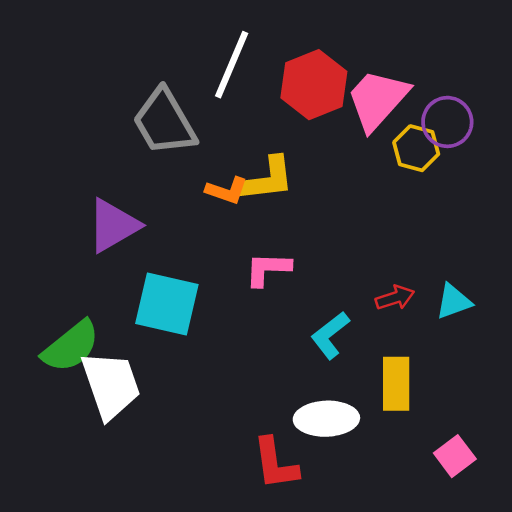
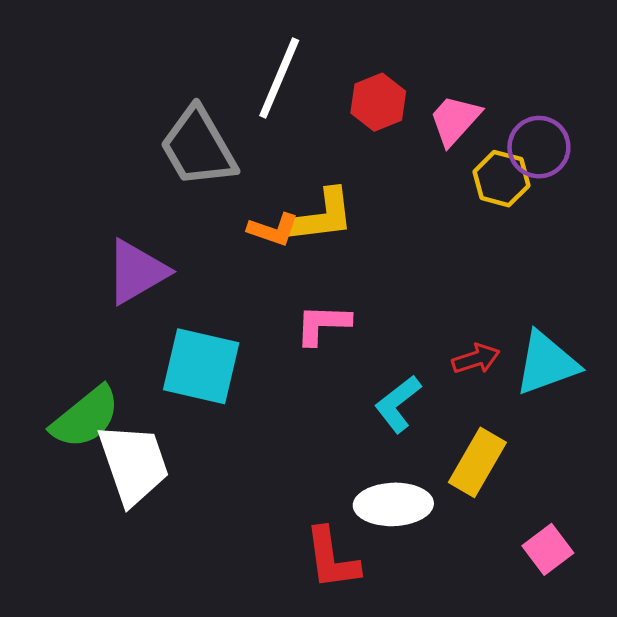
red hexagon: (314, 85) -> (378, 102), size x0.7
pink trapezoid: (378, 100) -> (455, 120), size x0.7
cyan triangle: (454, 301) -> (546, 363), size x1.5
yellow rectangle: (396, 384) -> (477, 462), turned 30

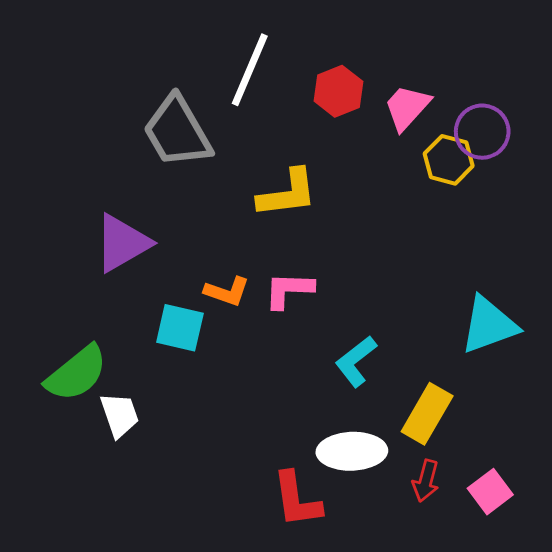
orange L-shape: (273, 230) -> (227, 291), moved
red arrow: (476, 359) -> (426, 481), moved, turned 123
cyan square: (201, 366) -> (180, 328), size x0.7
white trapezoid: (134, 464) -> (119, 415), size x0.6

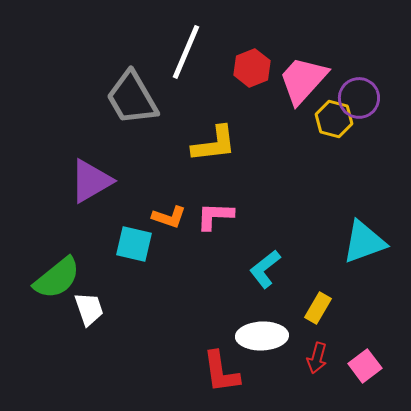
pink trapezoid: (407, 107) -> (303, 80), size x1.4
yellow rectangle: (427, 414) -> (318, 308), size x0.7

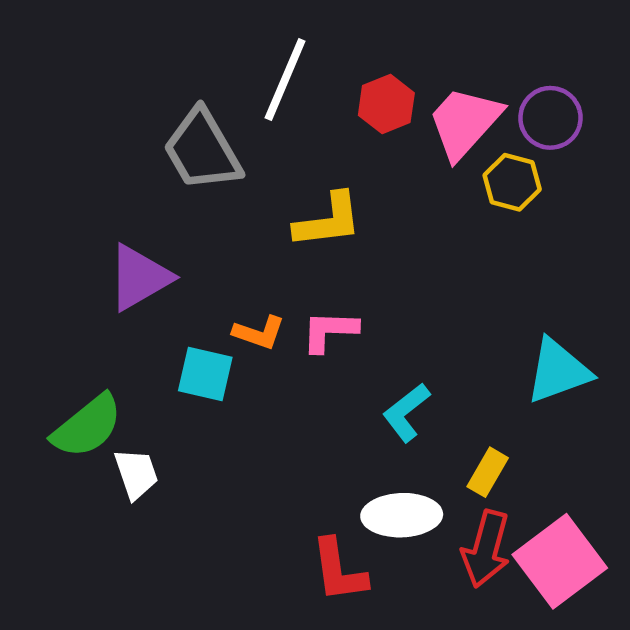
purple circle: (359, 98) -> (550, 118), moved
red arrow: (317, 358) -> (486, 549), size x1.6
pink square: (365, 366) -> (560, 561), size x1.8

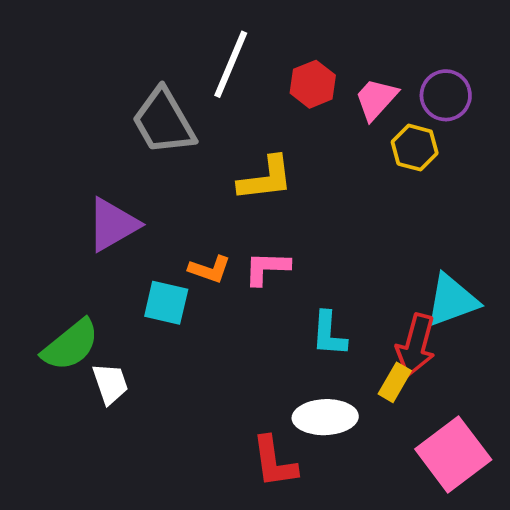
pink trapezoid: (465, 122) -> (376, 99), size x0.7
cyan L-shape: (406, 412) -> (329, 334), turned -48
red arrow: (486, 549) -> (416, 345), moved

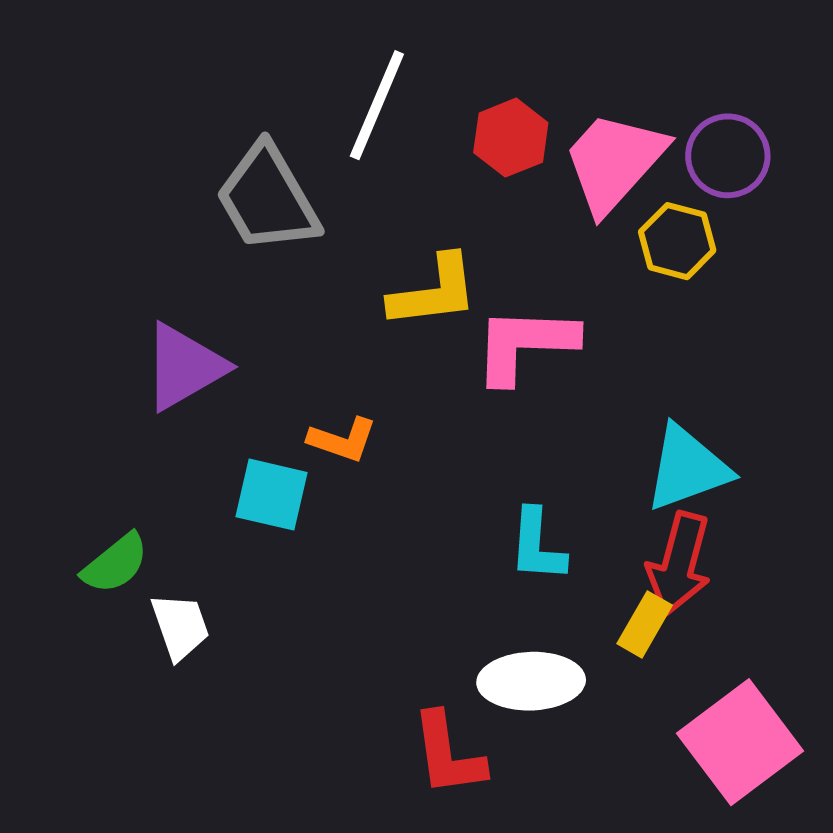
pink trapezoid: (376, 99) -> (614, 162), size x1.5
pink L-shape: (267, 268) -> (525, 344), moved, size x1.4
cyan triangle: (452, 300) -> (687, 468), moved
green semicircle: (70, 345) -> (115, 564), size x0.7

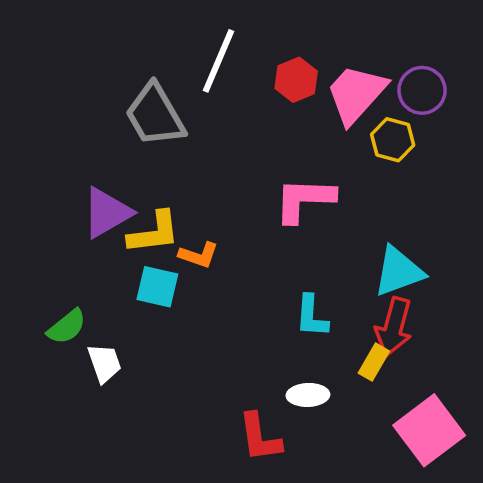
yellow L-shape: (434, 292) -> (154, 233), moved
white ellipse: (531, 681) -> (308, 395), size x0.7

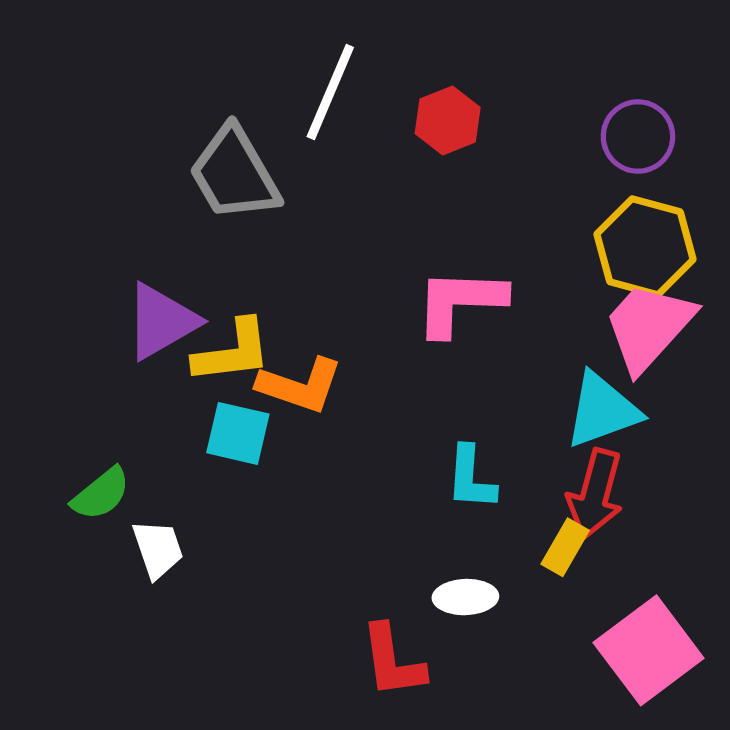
pink trapezoid: (356, 94) -> (649, 327), moved
yellow hexagon: (393, 140) -> (645, 247), moved, size x1.5
orange L-shape: (199, 255) -> (300, 385), size x1.4

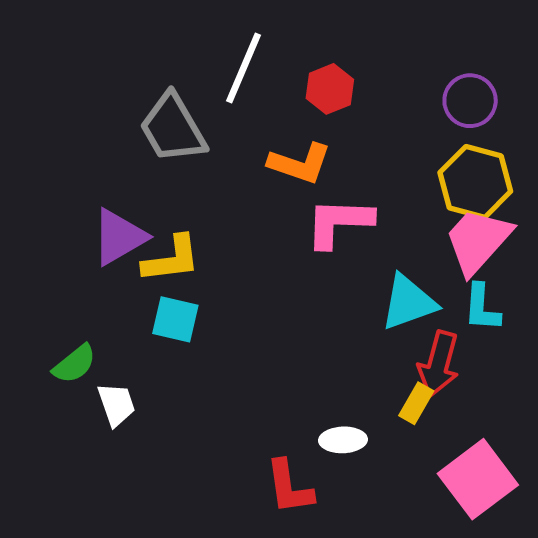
orange L-shape: (300, 385) -> (300, 164), moved
cyan triangle: (602, 410) -> (408, 302), moved
cyan L-shape: (471, 478) -> (482, 308), moved

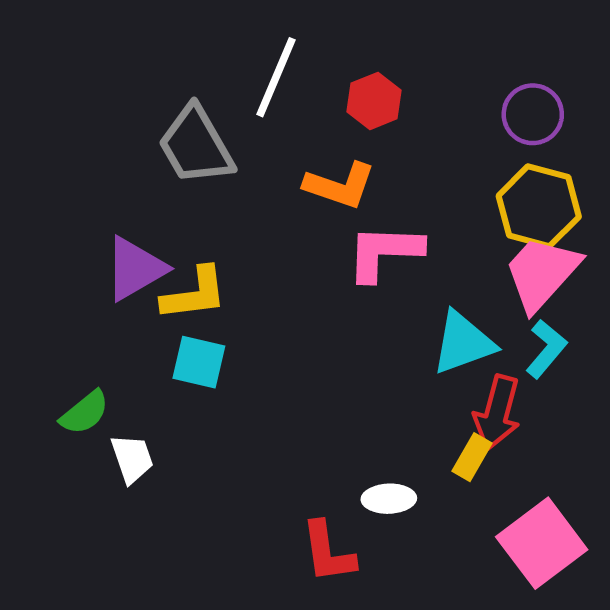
cyan L-shape: (482, 308) -> (546, 349), turned -144

